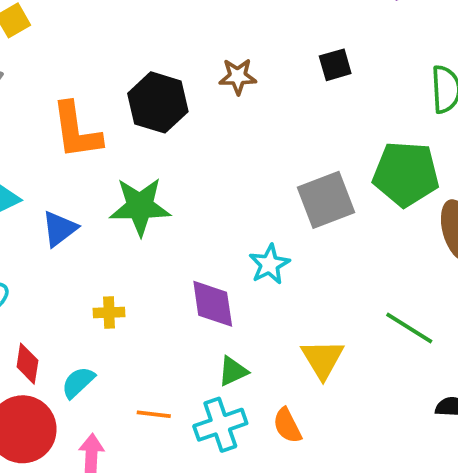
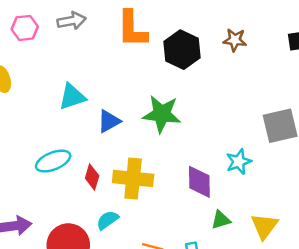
orange L-shape: (76, 131) -> (132, 29), moved
yellow cross: (109, 313) -> (133, 178), size x2.0
red diamond: (27, 364) -> (92, 177), moved
green triangle: (233, 371) -> (221, 220), moved

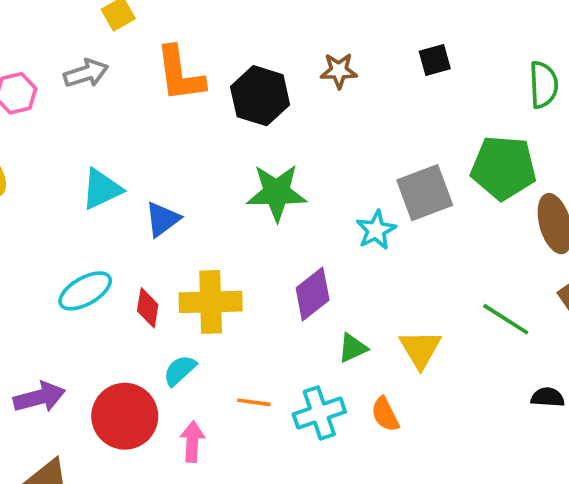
green star: (162, 114) -> (277, 193), moved
cyan star: (239, 162) -> (376, 230), moved
purple diamond: (199, 182) -> (313, 294), turned 60

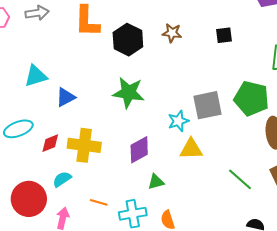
red diamond: (148, 308) -> (50, 143), turned 50
yellow triangle: (420, 349) -> (191, 149), moved, turned 50

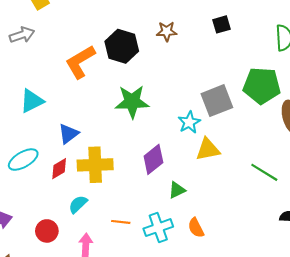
orange L-shape: (87, 21) -> (80, 62), moved, turned 68
blue triangle: (66, 97) -> (68, 134), moved
red circle: (29, 199) -> (47, 231), size x0.6

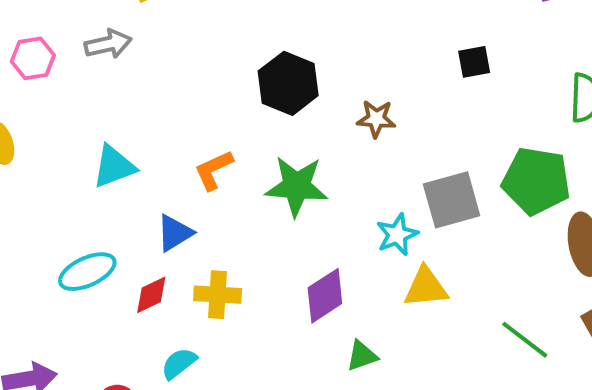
brown star: (167, 31) -> (376, 119), moved
orange L-shape: (80, 62) -> (214, 170), moved, size x0.7
yellow cross: (95, 165) -> (218, 295), size x0.7

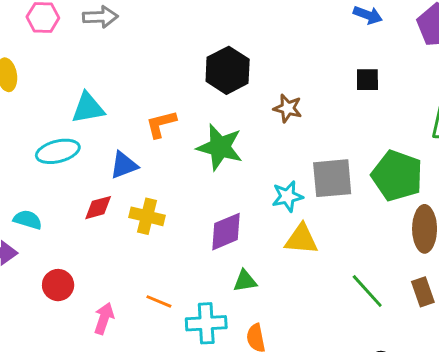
cyan ellipse: (87, 272) -> (58, 151), moved
cyan semicircle: (179, 363) -> (28, 220), moved, turned 44

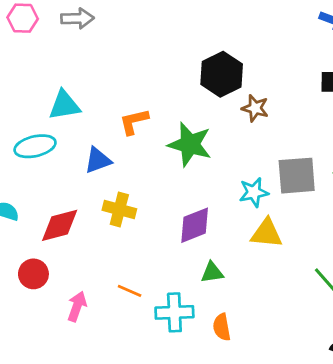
black hexagon: (228, 70) -> (222, 74), moved
red diamond: (98, 208) -> (60, 225), moved, size x1.4

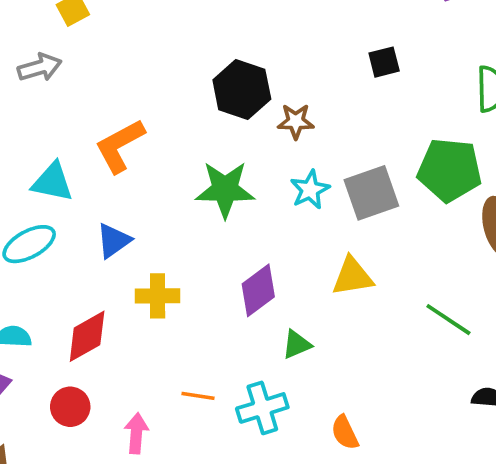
cyan triangle: (64, 105) -> (53, 182), turned 36
orange L-shape: (134, 121) -> (120, 146), moved, size x1.4
cyan star: (254, 192) -> (310, 190), moved
orange semicircle: (222, 327) -> (345, 432), moved

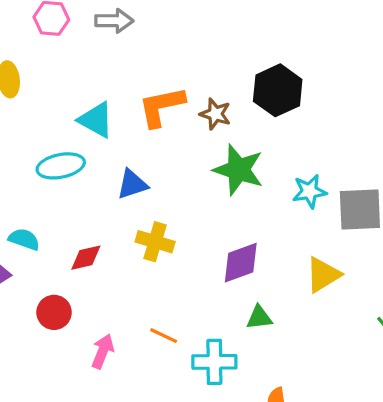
brown star: (296, 121) -> (215, 114), moved
yellow triangle: (352, 276) -> (323, 275), turned -39
red diamond: (87, 336) -> (86, 258), size x0.7

